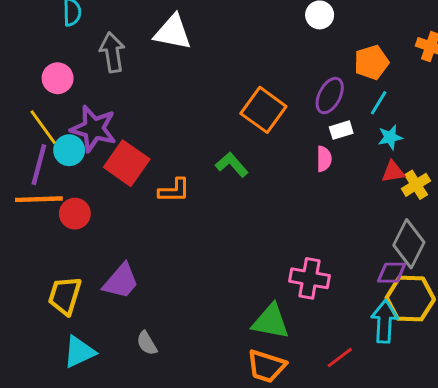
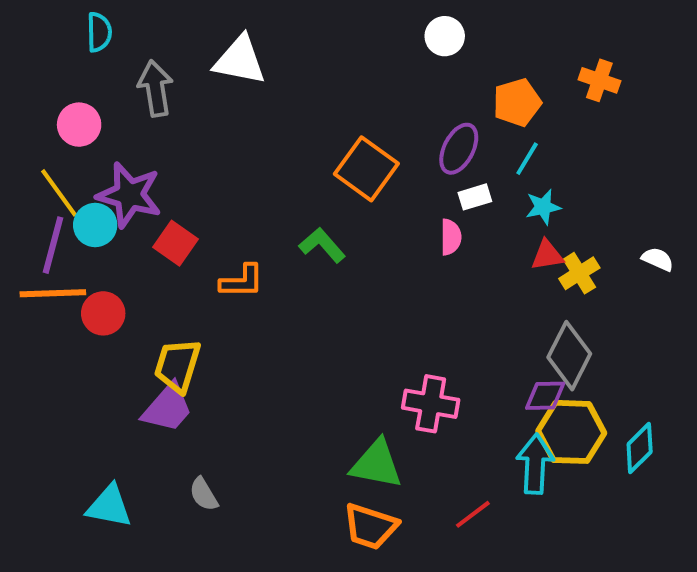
red square: (127, 163) -> (176, 243), size x0.7
yellow trapezoid: (65, 296) -> (178, 366), moved
cyan triangle: (79, 352) -> (109, 506), turned 36

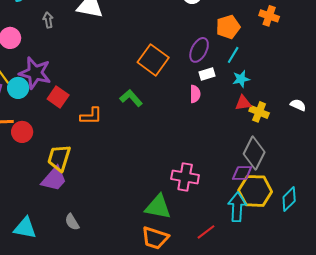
gray arrow: (155, 88) -> (48, 20), size x0.6
yellow cross: (579, 273) -> (259, 112), turned -36

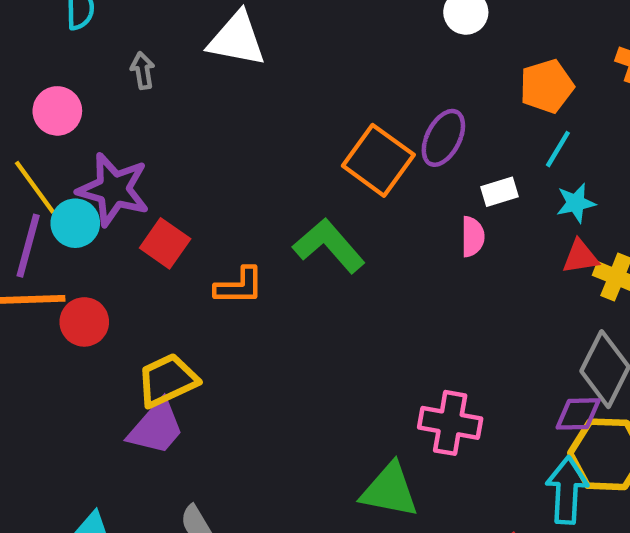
purple ellipse: (199, 50) -> (443, 138), moved
green L-shape: (131, 98) -> (329, 246), size x1.4
yellow trapezoid: (59, 158) -> (167, 380), turned 48

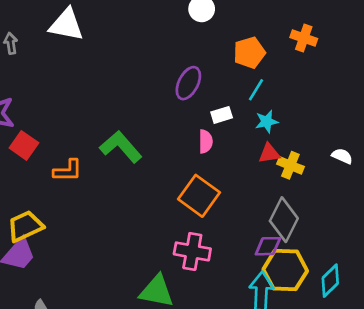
orange square: (378, 160) -> (199, 196), moved

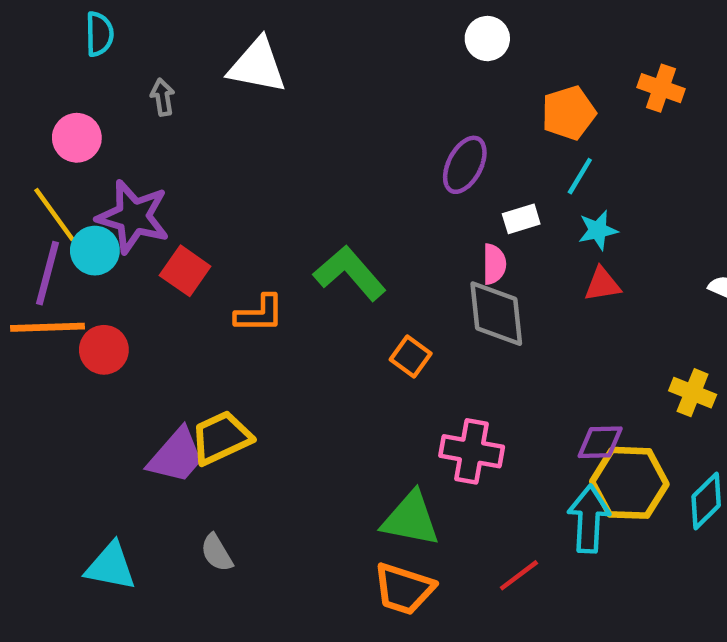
yellow cross: (290, 165) -> (693, 393), moved
orange square: (199, 196) -> (411, 357), moved, size x0.6
gray diamond: (284, 220) -> (496, 314), moved, turned -33
yellow trapezoid: (25, 226) -> (221, 438), moved

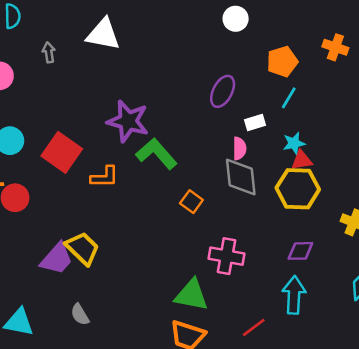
purple star: (133, 217) -> (128, 121), moved
cyan star: (598, 230) -> (294, 143), moved
red square: (185, 271) -> (62, 152), size x1.4
yellow trapezoid: (221, 438) -> (82, 248), turned 69
yellow hexagon: (629, 483) -> (298, 189), moved

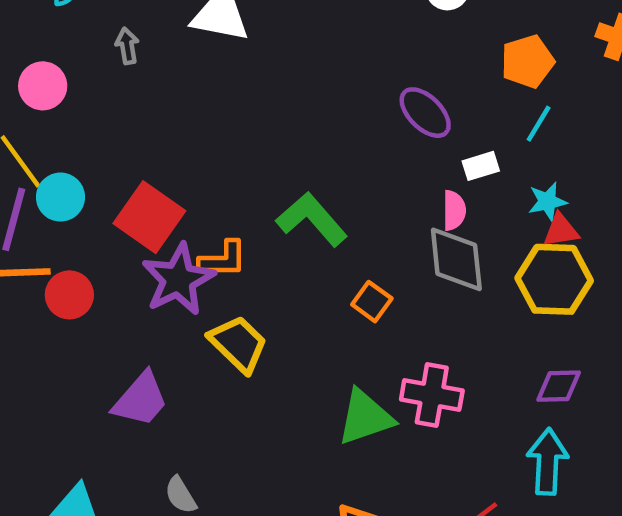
purple ellipse: (223, 91) -> (425, 113), turned -72
purple star: (128, 121) -> (178, 279), moved, turned 30
yellow trapezoid: (82, 248) -> (238, 344), moved
green triangle: (191, 295) -> (365, 417), moved, turned -30

